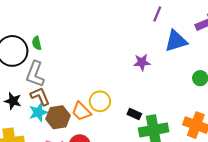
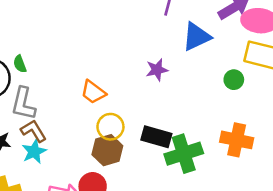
orange trapezoid: (81, 111) -> (93, 92), moved
black rectangle: (134, 114) -> (156, 137), size x1.6
brown hexagon: (58, 117) -> (107, 150), moved

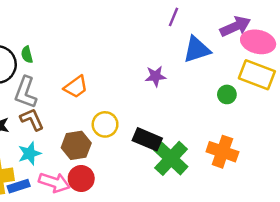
orange trapezoid: (93, 92) -> (76, 87), moved, turned -80
brown hexagon: (107, 150) -> (76, 145), moved
cyan star: (34, 152) -> (30, 154), moved
green cross: (184, 154) -> (171, 158), turned -36

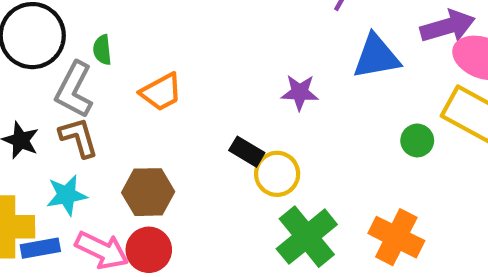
green semicircle: (27, 55) -> (102, 50), moved
yellow circle: (105, 124) -> (277, 174), moved
black rectangle: (147, 139) -> (247, 152), moved, size x0.7

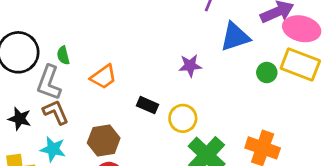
green circle: (417, 140) -> (267, 73), moved
black rectangle: (247, 152) -> (148, 105), moved
cyan star: (67, 195) -> (53, 149), turned 30

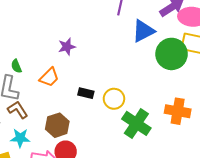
purple star: (190, 66) -> (67, 47), moved
green circle: (267, 73) -> (172, 54), size x2.0

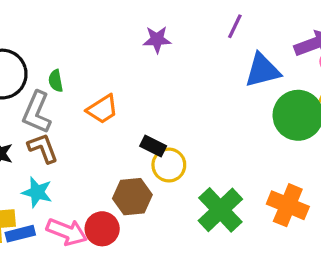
purple star: (67, 47) -> (157, 39), moved
yellow circle: (114, 99) -> (169, 165), moved
brown hexagon: (57, 125) -> (132, 197), moved

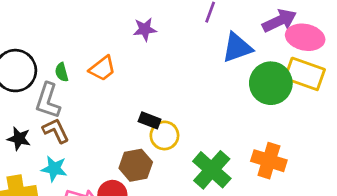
orange trapezoid: (102, 109) -> (102, 68), moved

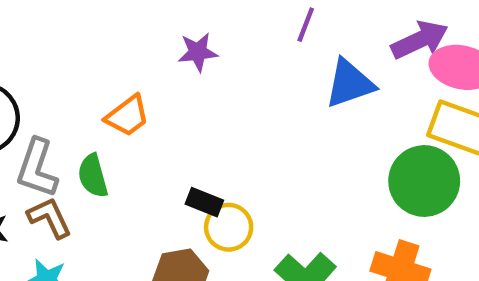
green semicircle: (62, 72) -> (93, 176), moved, size x1.4
green circle: (271, 83) -> (424, 181), moved

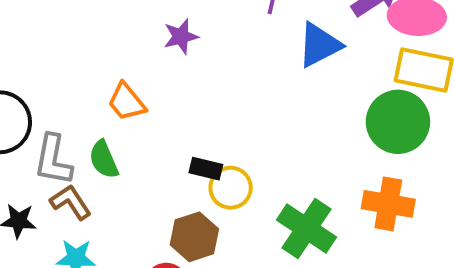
orange trapezoid: (127, 116) -> (127, 102), turned 96

